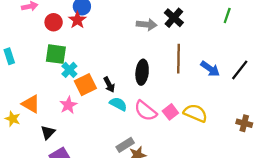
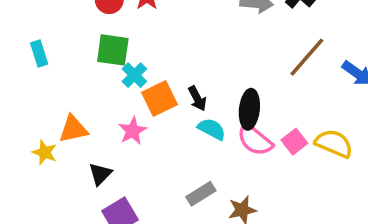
brown line: (178, 59) -> (307, 57), turned 40
black ellipse: (142, 72) -> (249, 109), moved
orange triangle: (31, 104) -> (73, 129), turned -42
gray rectangle: (125, 145) -> (201, 194), moved

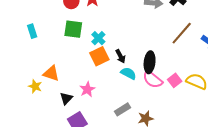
cyan cross: (134, 75) -> (98, 38), moved
orange triangle: (73, 129) -> (51, 73), turned 30
pink star: (133, 131) -> (87, 89), moved

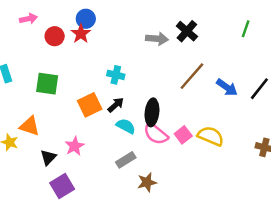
green square: (73, 29) -> (47, 84), moved
cyan cross: (98, 38) -> (116, 75), moved, turned -32
black arrow: (120, 56) -> (116, 105), turned -104
gray rectangle: (122, 109) -> (126, 160), moved

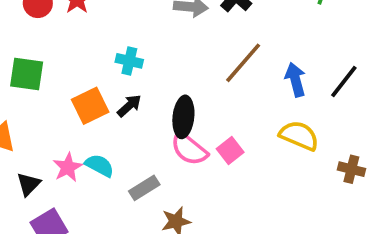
blue arrow: (227, 87) -> (295, 80), turned -140
cyan semicircle: (126, 126) -> (99, 165), moved
yellow semicircle: (211, 136) -> (299, 136), moved

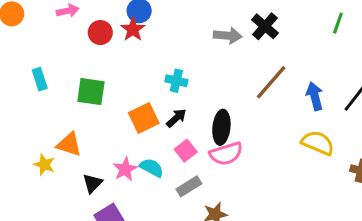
pink semicircle: (189, 149) -> (226, 154), turned -56
pink square: (230, 151) -> (186, 151), moved

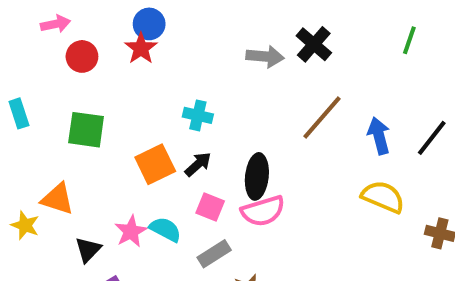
red circle: (100, 33) -> (82, 56), moved
pink square: (186, 151) -> (210, 207), turned -30

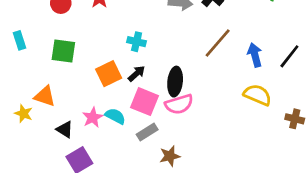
pink square: (210, 207) -> (144, 102), size x1.5
black triangle: (88, 250) -> (65, 129), turned -42

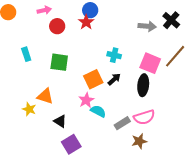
pink square: (144, 102) -> (150, 63), moved
pink semicircle: (179, 104) -> (144, 117), moved
pink star: (93, 117) -> (86, 100), moved

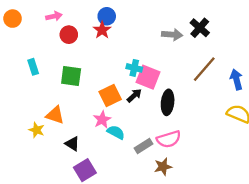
pink square: (150, 63) -> (148, 77), moved

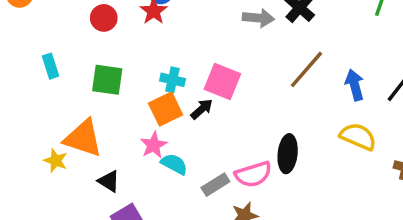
cyan cross: (134, 68) -> (172, 80), moved
black ellipse: (168, 102) -> (288, 154), moved
orange triangle: (55, 115) -> (83, 138), size x1.4

